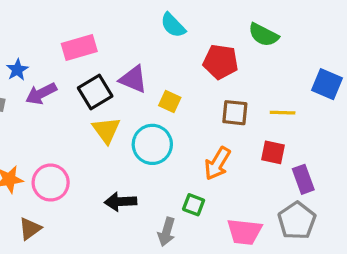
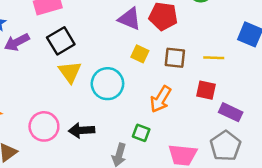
purple triangle: (133, 79) -> (130, 19), moved
yellow square: (170, 102) -> (140, 54), moved
purple rectangle: (303, 179) -> (231, 112), turned -45
pink circle: (51, 183) -> (44, 126), moved

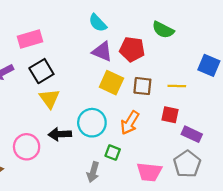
yellow square: (140, 54) -> (111, 83), size x1.5
cyan circle: (107, 84) -> (92, 123), moved
black arrow: (82, 130) -> (60, 134), moved

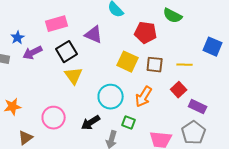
purple triangle: (102, 52) -> (94, 35), moved
red square: (170, 115) -> (179, 90), turned 35
black arrow: (60, 134) -> (91, 123), moved, turned -30

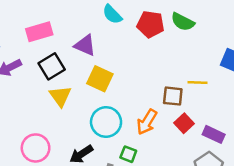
red pentagon: (146, 33) -> (151, 24), moved
yellow square: (128, 62) -> (100, 79), moved
brown square: (155, 65) -> (173, 96), moved
red square: (179, 90) -> (184, 123), moved

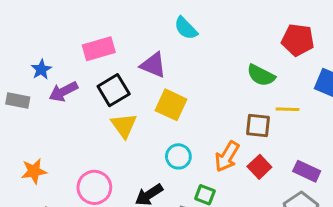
green semicircle: (183, 22) -> (261, 75), moved
red pentagon: (151, 24) -> (298, 40), moved
cyan circle: (106, 122) -> (178, 156), size x0.7
red square: (184, 123) -> (259, 167), moved

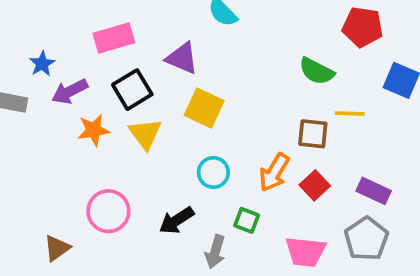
orange star: (34, 171) -> (94, 130), moved

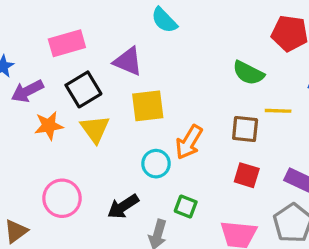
yellow square: (204, 108) -> (148, 106), turned -32
orange arrow: (274, 172) -> (189, 142), moved
red square: (315, 185) -> (247, 175), turned -30

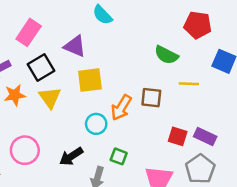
pink rectangle: (67, 43) -> (29, 32), turned -40
brown square: (245, 129) -> (151, 98), moved
red square: (247, 175) -> (178, 136), moved

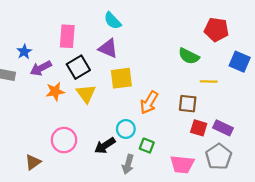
cyan semicircle: (102, 15) -> (113, 21), moved
pink rectangle: (29, 32) -> (67, 36), turned -30
brown square: (151, 98) -> (188, 104), moved
cyan circle: (96, 124) -> (126, 129), moved

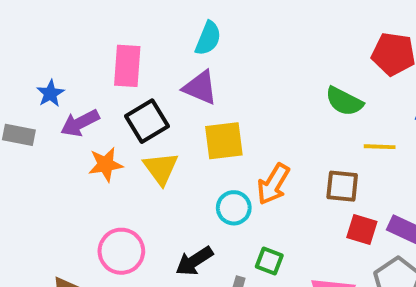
cyan semicircle: (113, 21) -> (208, 38), turned -114
cyan circle: (126, 129) -> (234, 208), moved

